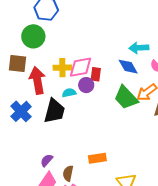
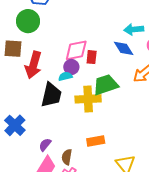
yellow cross: (62, 68) -> (88, 99), moved, size x1.4
red arrow: (37, 80) -> (33, 65), turned -152
purple circle: (86, 85) -> (71, 67), moved
green trapezoid: (126, 98) -> (106, 85), moved, turned 116
blue cross: (21, 111) -> (15, 125), moved

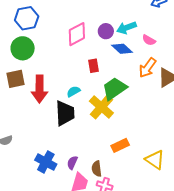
pink diamond: (76, 50) -> (77, 34), moved
purple circle: (71, 67) -> (106, 31), moved
yellow cross: (88, 99) -> (101, 107), turned -30
blue cross: (15, 125) -> (46, 162), moved

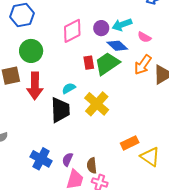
green circle: (23, 48) -> (31, 51), moved
green trapezoid: (115, 89) -> (107, 64), moved
orange rectangle: (120, 145) -> (130, 143), moved

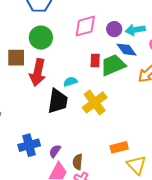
blue cross: (41, 159) -> (29, 145), turned 35

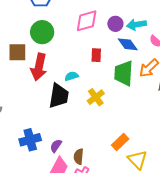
green trapezoid: (113, 65) -> (124, 73), moved, turned -64
yellow cross: (95, 102) -> (96, 97), size x0.7
orange rectangle: (119, 147) -> (120, 142), turned -30

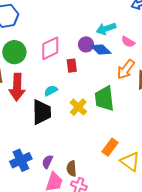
pink diamond: (87, 21) -> (50, 48), moved
purple circle: (115, 24) -> (86, 44), moved
green trapezoid: (124, 73) -> (104, 98), moved

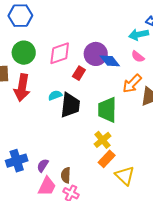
cyan arrow: (106, 29) -> (139, 35), moved
purple circle: (86, 44) -> (96, 54), size x1.5
red rectangle: (72, 66) -> (79, 73), turned 32
yellow cross: (78, 107) -> (102, 140), moved
black trapezoid: (42, 112) -> (70, 105), moved

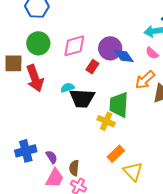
red arrow: (22, 88) -> (35, 78), turned -32
black trapezoid: (70, 105) -> (82, 98), turned 84
yellow cross: (102, 140) -> (106, 121), moved, turned -30
purple semicircle: (43, 165) -> (52, 157), turned 112

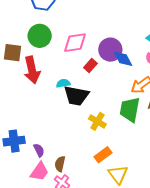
green trapezoid: (119, 105) -> (130, 110), moved

